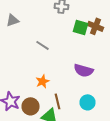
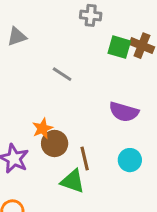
orange star: (42, 81) -> (42, 128), moved
brown circle: (30, 106) -> (55, 143), moved

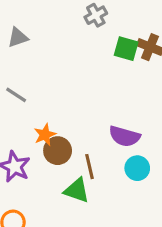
gray cross: (91, 15) -> (96, 15), turned -35
gray line: (62, 74) -> (16, 95), moved
purple semicircle: (124, 112) -> (124, 136), moved

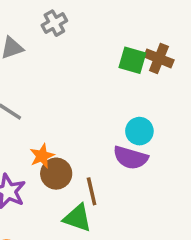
gray cross: (96, 15) -> (54, 23), moved
cyan circle: (137, 168) -> (139, 131), moved

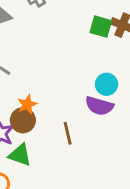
brown circle: (56, 174) -> (23, 120), moved
green triangle: (77, 218) -> (20, 155), moved

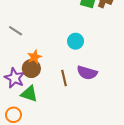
cyan circle: (107, 84) -> (76, 41), moved
purple semicircle: (99, 106) -> (87, 73), moved

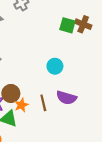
orange star: (35, 57) -> (21, 105), moved

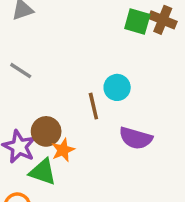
brown line: (43, 103) -> (93, 106), moved

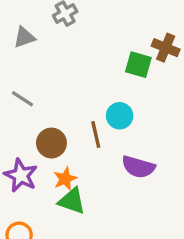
green square: (137, 22) -> (138, 65), moved
brown circle: (46, 131) -> (51, 143), moved
green triangle: (43, 172) -> (72, 201), moved

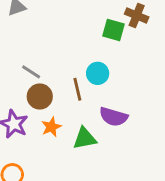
gray line: (22, 99) -> (31, 72), moved
green triangle: (72, 201) -> (85, 138), moved, turned -30

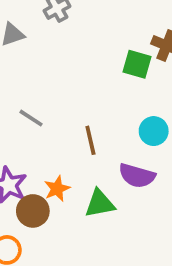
cyan circle: (98, 73) -> (154, 131), moved
brown circle: (40, 97) -> (33, 211), moved

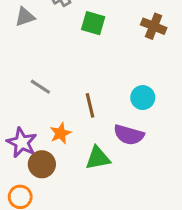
green square: (137, 64) -> (93, 23), moved
orange star: (57, 189) -> (61, 133), moved

